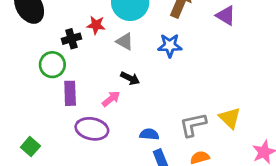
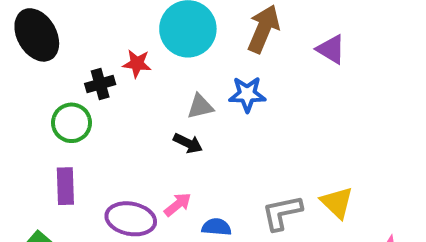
gray triangle: (125, 41) -> (200, 106), moved, turned -42
purple rectangle: (70, 93) -> (65, 186), moved
pink arrow: (111, 99) -> (178, 205), moved

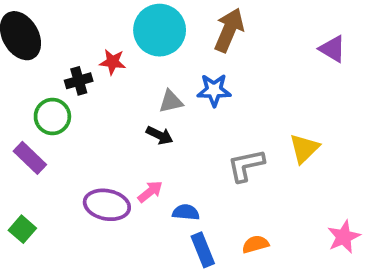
purple triangle: (331, 49) -> (332, 49), moved
purple rectangle: (65, 186) -> (30, 158), moved, turned -44
yellow triangle: (337, 202) -> (304, 148), moved, turned 32
gray L-shape: (282, 213) -> (246, 165), moved

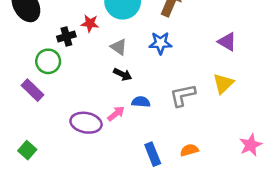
purple triangle: (332, 49) -> (227, 42), moved
gray triangle: (171, 101) -> (119, 47), moved, turned 48
blue semicircle: (186, 212) -> (141, 102), moved
green square: (22, 229) -> (27, 150), moved

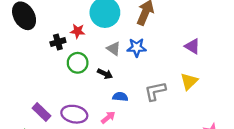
gray triangle: (119, 47) -> (114, 49), moved
green circle: (48, 61) -> (78, 63), moved
purple rectangle: (32, 90) -> (42, 112), moved
pink arrow: (116, 114) -> (108, 117), moved

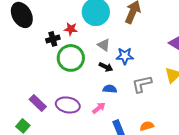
blue star: (137, 47) -> (125, 56), moved
green circle: (78, 63) -> (71, 58), size x1.4
black arrow: (105, 74) -> (106, 67), moved

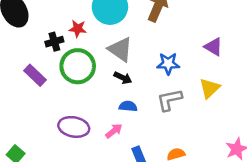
gray triangle: (104, 45) -> (120, 49), size x1.5
blue star: (125, 56) -> (168, 64), moved
purple rectangle: (38, 103) -> (35, 75), moved

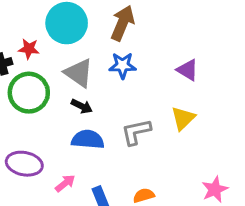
blue star: (168, 64) -> (123, 65), moved
blue semicircle: (128, 106) -> (88, 139), size x1.5
pink arrow: (114, 131) -> (65, 183), moved

